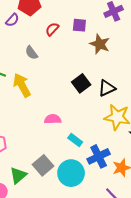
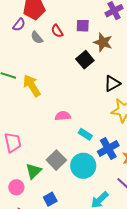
red semicircle: (52, 29) -> (57, 31), turned -72
gray semicircle: (31, 53) -> (37, 38), moved
black square: (81, 83) -> (85, 60), moved

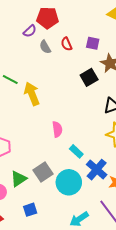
pink semicircle: (63, 116) -> (57, 129), turned 77
blue cross: (108, 148) -> (97, 170), turned -30

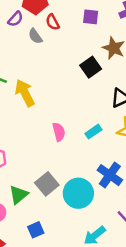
purple square: (93, 43) -> (91, 17), moved
red semicircle: (66, 44) -> (53, 22), moved
cyan rectangle: (76, 151) -> (93, 132), moved, turned -72

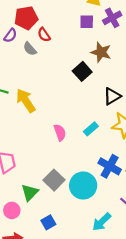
purple square: (91, 17) -> (87, 22), moved

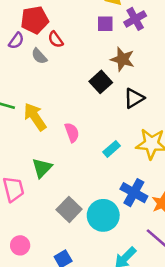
black triangle: (112, 96) -> (134, 98), moved
pink semicircle: (60, 132) -> (72, 132), moved
green triangle: (30, 192) -> (42, 168), moved

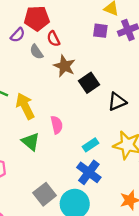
brown star: (123, 59) -> (64, 66), moved
green triangle: (42, 168) -> (31, 142), moved, turned -42
blue cross: (134, 193) -> (89, 172), moved

